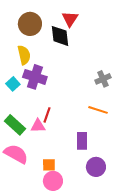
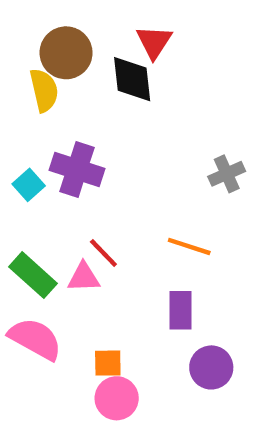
yellow semicircle: (24, 55) -> (44, 90), moved
orange line: (98, 110) -> (189, 246), moved
red line: (47, 115) -> (103, 253), turned -63

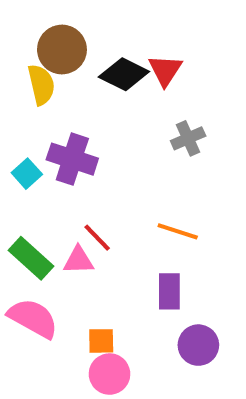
red triangle: (154, 42) -> (165, 70), moved
black diamond: (132, 79) -> (124, 74), turned -57
gray cross: (227, 174) -> (188, 138), moved

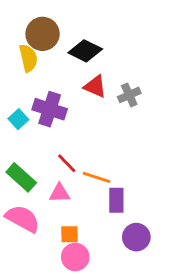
red triangle: (165, 70) -> (95, 86), moved, turned -40
orange line: (178, 231) -> (97, 177), moved
pink triangle: (78, 260) -> (60, 193), moved

